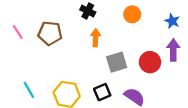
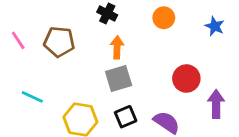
purple arrow: (173, 50) -> (216, 104), moved
gray square: (117, 62) -> (119, 79), moved
cyan line: (29, 90) -> (32, 97), moved, turned -35

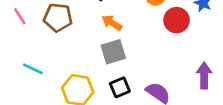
orange arrow: (117, 47) -> (112, 23), turned -60
red circle: (186, 79) -> (177, 20), moved

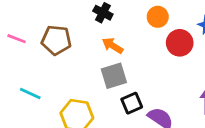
pink line: (20, 16) -> (17, 39), turned -36
black square: (120, 87) -> (132, 103), moved

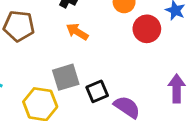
gray square: (114, 76) -> (66, 77), moved

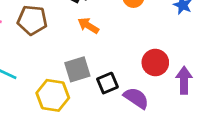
red circle: (147, 29) -> (155, 63), moved

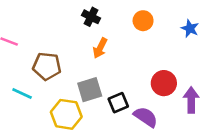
brown pentagon: (32, 20) -> (47, 66), moved
orange arrow: (88, 26) -> (100, 48), turned -96

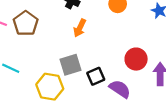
brown pentagon: (47, 66) -> (26, 23), moved, turned 30

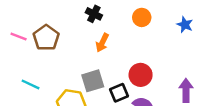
red circle: (136, 59) -> (141, 75), moved

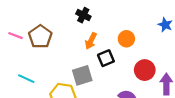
orange circle: (142, 17) -> (126, 39), moved
red circle: (141, 75) -> (145, 70), moved
black square: (119, 93) -> (106, 58), moved

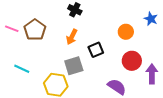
orange circle: (126, 39) -> (126, 32), moved
orange arrow: (91, 41) -> (72, 37), moved

